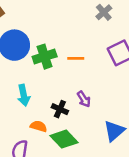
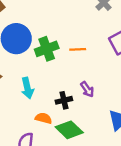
black cross: (60, 109) -> (64, 100), turned -35

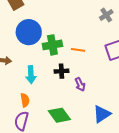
black cross: (64, 100) -> (61, 71), moved
orange semicircle: (43, 118) -> (25, 100), moved, turned 56

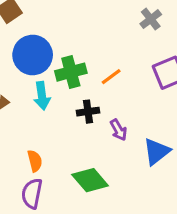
orange line: (78, 50) -> (111, 77), turned -40
cyan arrow: (31, 75) -> (42, 96), moved
blue triangle: (102, 114) -> (157, 152), moved

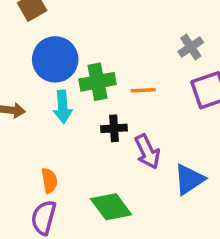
gray cross: (151, 19) -> (191, 47), moved
orange line: (111, 77) -> (143, 90), turned 30
purple arrow: (118, 130) -> (147, 152), size x1.4

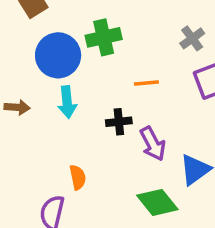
green cross: (98, 82) -> (104, 37), moved
orange semicircle: (49, 181) -> (78, 177), moved
green diamond: (111, 207) -> (157, 202), moved

